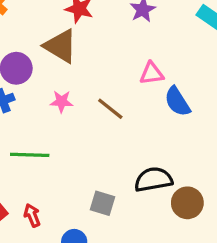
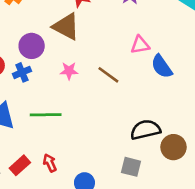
gray square: (102, 203) -> (131, 167), moved

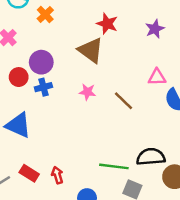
purple circle: (32, 46) -> (41, 62), moved
green line: (46, 115) -> (114, 166), moved
red rectangle: (20, 165) -> (29, 173), turned 66

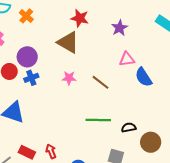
purple star: (155, 29) -> (120, 28), moved
black semicircle: (151, 157) -> (129, 127), size x0.6
green line: (114, 166) -> (98, 120), moved

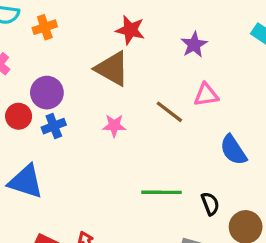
orange cross: (26, 16) -> (45, 27), turned 32
blue semicircle: (144, 77) -> (233, 150), moved
brown line: (101, 82) -> (169, 112), moved
black semicircle: (129, 127) -> (210, 204), turned 80

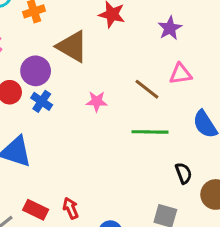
brown triangle: (112, 69) -> (72, 46), moved
blue cross: (54, 126) -> (42, 101), turned -35
green line: (162, 192) -> (150, 132), moved

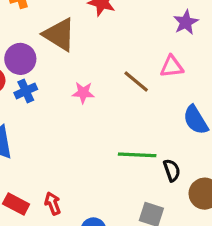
purple star: (170, 28) -> (186, 22), moved
blue cross: (42, 101) -> (26, 91), turned 30
green line: (150, 132) -> (137, 155), moved

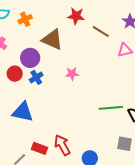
brown line: (136, 81) -> (101, 32), moved
red arrow: (53, 203) -> (62, 145), size x1.5

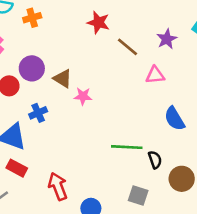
brown triangle: (52, 40) -> (63, 79), moved, size x0.7
blue cross: (36, 77) -> (38, 113), moved
red rectangle: (40, 148) -> (17, 168), moved

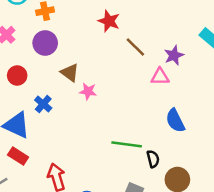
purple star: (167, 39) -> (174, 55), moved
purple circle: (32, 68) -> (45, 43), moved
blue cross: (38, 113) -> (43, 104), turned -30

